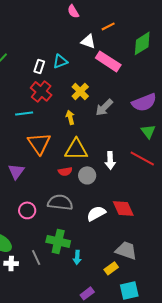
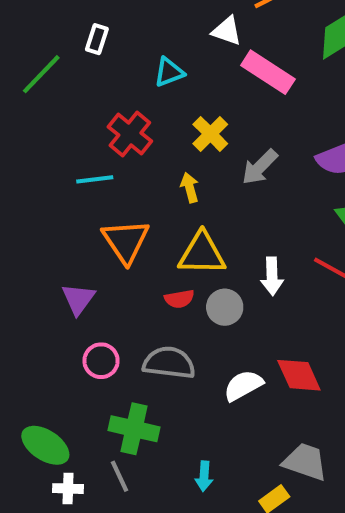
white rectangle: (39, 66) -> (97, 39), moved
pink circle: (27, 210) -> (101, 361), moved
green cross: (58, 241) -> (134, 429), moved

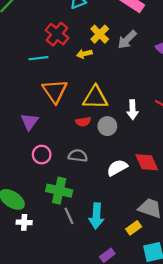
gray arrow: (260, 167) -> (127, 40), moved
yellow arrow: (190, 188) -> (84, 54), moved, turned -88
gray semicircle: (169, 363) -> (78, 156), size x0.7
gray line: (120, 476) -> (69, 216), moved
cyan arrow: (204, 476) -> (96, 216), size x1.6

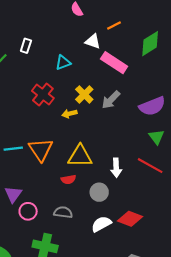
cyan line: (38, 58) -> (13, 149), moved
purple triangle: (30, 122) -> (13, 194), moved
gray circle: (107, 126) -> (99, 192), moved
red diamond: (147, 162) -> (130, 219), turned -45

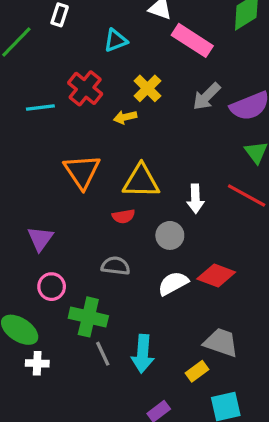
gray arrow: (111, 100) -> (207, 96), moved
cyan line: (13, 149) -> (40, 108), moved
pink circle: (28, 211) -> (52, 287), moved

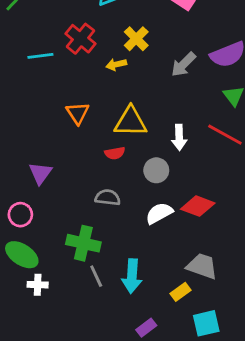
gray arrow: (207, 96) -> (183, 64), moved
orange triangle: (82, 172) -> (78, 113), size x0.7
pink circle: (52, 287) -> (20, 215), moved

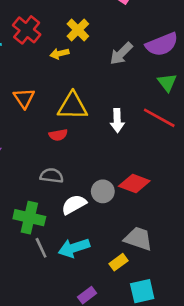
gray circle: (156, 170) -> (103, 191), moved
white semicircle: (159, 213) -> (74, 204), moved
cyan arrow: (132, 276) -> (74, 248), turned 68

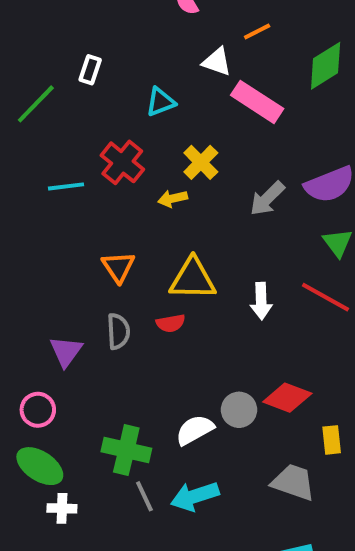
gray semicircle: (52, 176) -> (118, 331), moved, turned 80
yellow rectangle: (119, 262) -> (332, 440), moved, turned -60

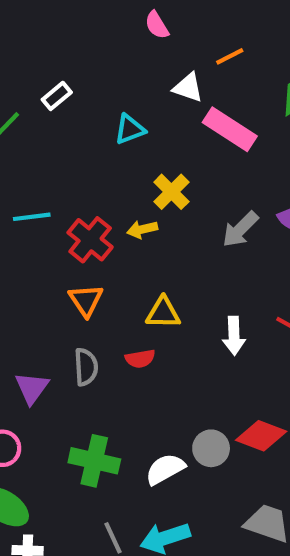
white rectangle: (90, 70) -> (57, 96), turned 32
red cross: (122, 162) -> (90, 240), moved
yellow triangle: (193, 279) -> (163, 313), size x0.7
green cross: (126, 450) -> (94, 461), moved

